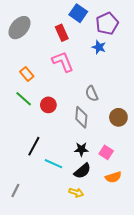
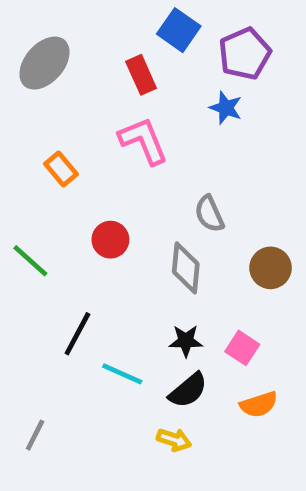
green line: (24, 99) -> (30, 261), moved

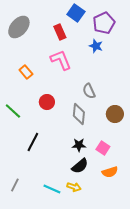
cyan line: (122, 374) -> (52, 189), moved

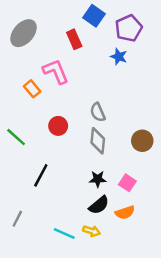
pink L-shape: (61, 60) -> (56, 71), moved
gray semicircle: (89, 91) -> (98, 112), moved
orange semicircle: (110, 172) -> (125, 212), moved
gray line: (15, 185) -> (17, 219), moved

